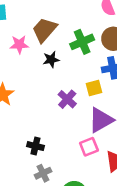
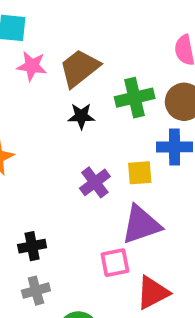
pink star: (19, 45) -> (32, 66), moved
black cross: (35, 146) -> (32, 246), turned -35

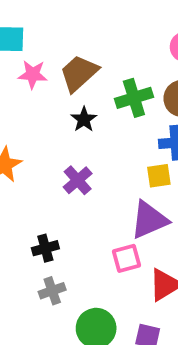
black star: (81, 116) -> (84, 119), turned -30
yellow square: (140, 173) -> (159, 176), moved
purple cross: (95, 182) -> (78, 180), moved

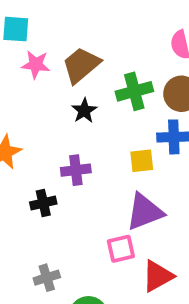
yellow square: (159, 176) -> (142, 161), moved
purple cross: (78, 180) -> (76, 170), turned 32
black cross: (45, 248) -> (43, 203), moved

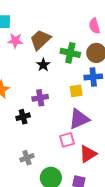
green cross: (134, 91) -> (70, 53), turned 30

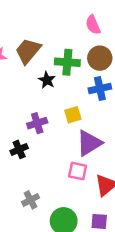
black star: (43, 65) -> (47, 80), moved
yellow square: (76, 91) -> (73, 115), moved
pink square: (67, 140) -> (78, 171), turned 35

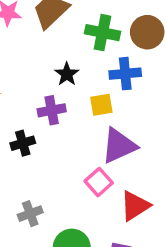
black star: (47, 80) -> (67, 74), moved
blue cross: (100, 88) -> (125, 74), moved
pink square: (78, 171) -> (99, 182), turned 30

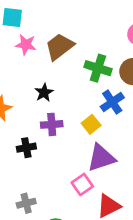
black star: (67, 74) -> (44, 93), moved
blue cross: (125, 74) -> (112, 102), turned -35
yellow square: (101, 105) -> (91, 124), turned -36

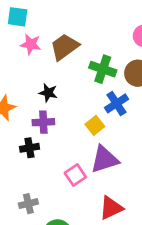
black star: (44, 93) -> (48, 93), turned -30
purple cross: (52, 124) -> (43, 122), moved
pink square: (82, 184) -> (75, 175), moved

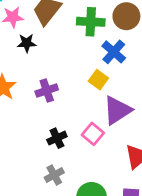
black star: (48, 93) -> (27, 43), moved
black cross: (29, 148) -> (57, 138), moved

